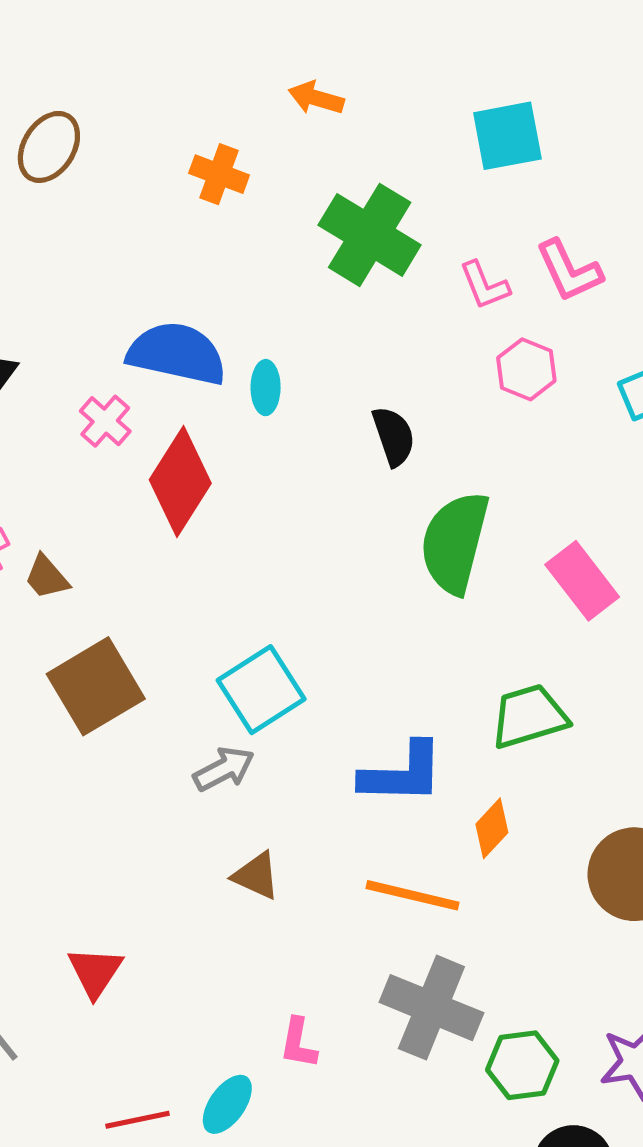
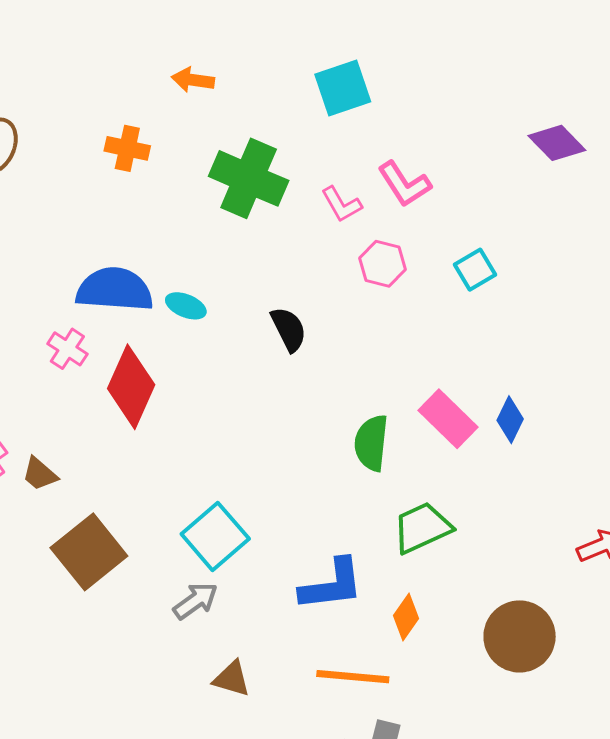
cyan ellipse: (266, 388) -> (186, 306), turned -60
green semicircle: (455, 543) -> (371, 443), moved, size x0.7

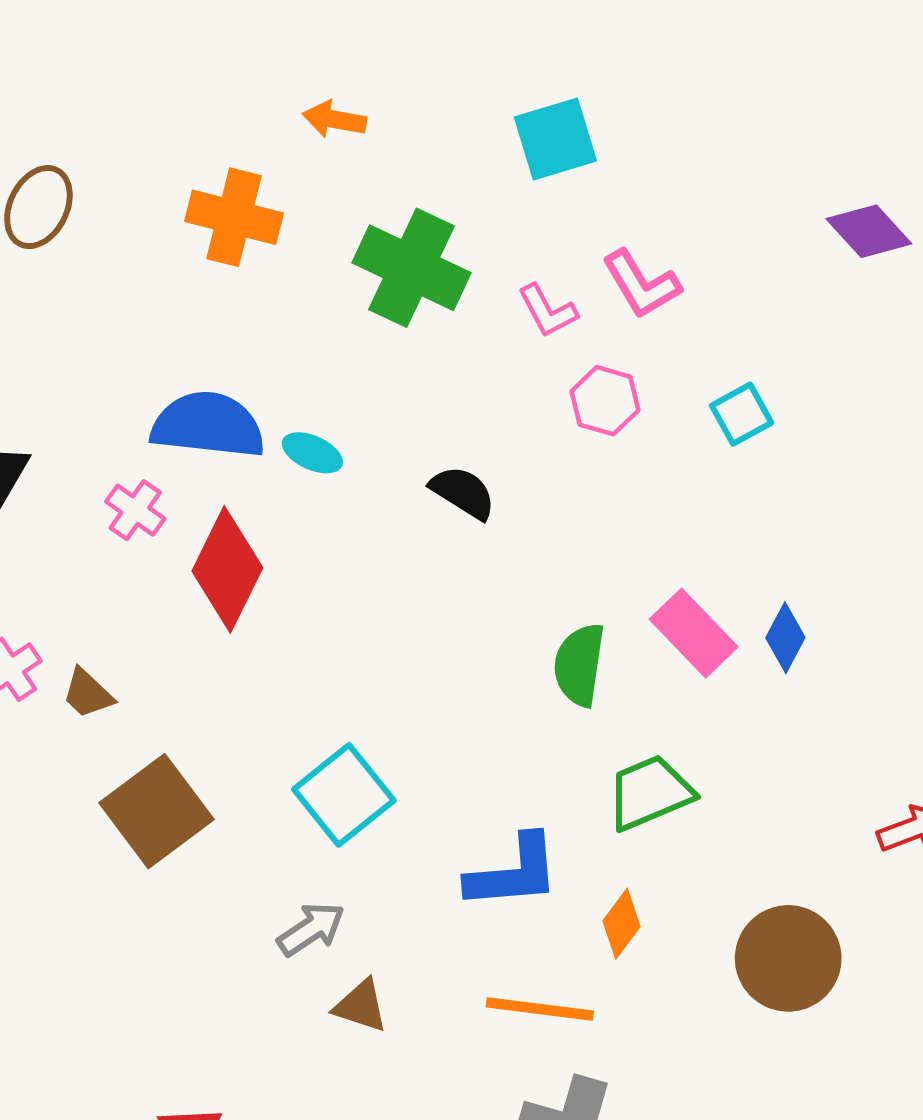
orange cross: (127, 148) -> (234, 217), size x1.4
black semicircle: (289, 329) -> (463, 492), turned -33
gray arrow: (195, 601) -> (311, 929), moved

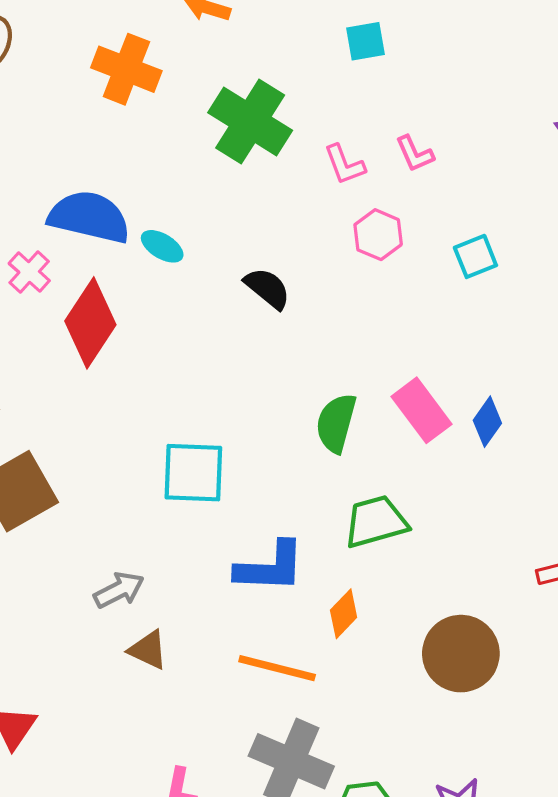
cyan square: (555, 139) -> (365, 41), size x0.7
pink L-shape: (641, 284) -> (415, 154), size x0.7
cyan square: (344, 795) -> (193, 473), moved, turned 34

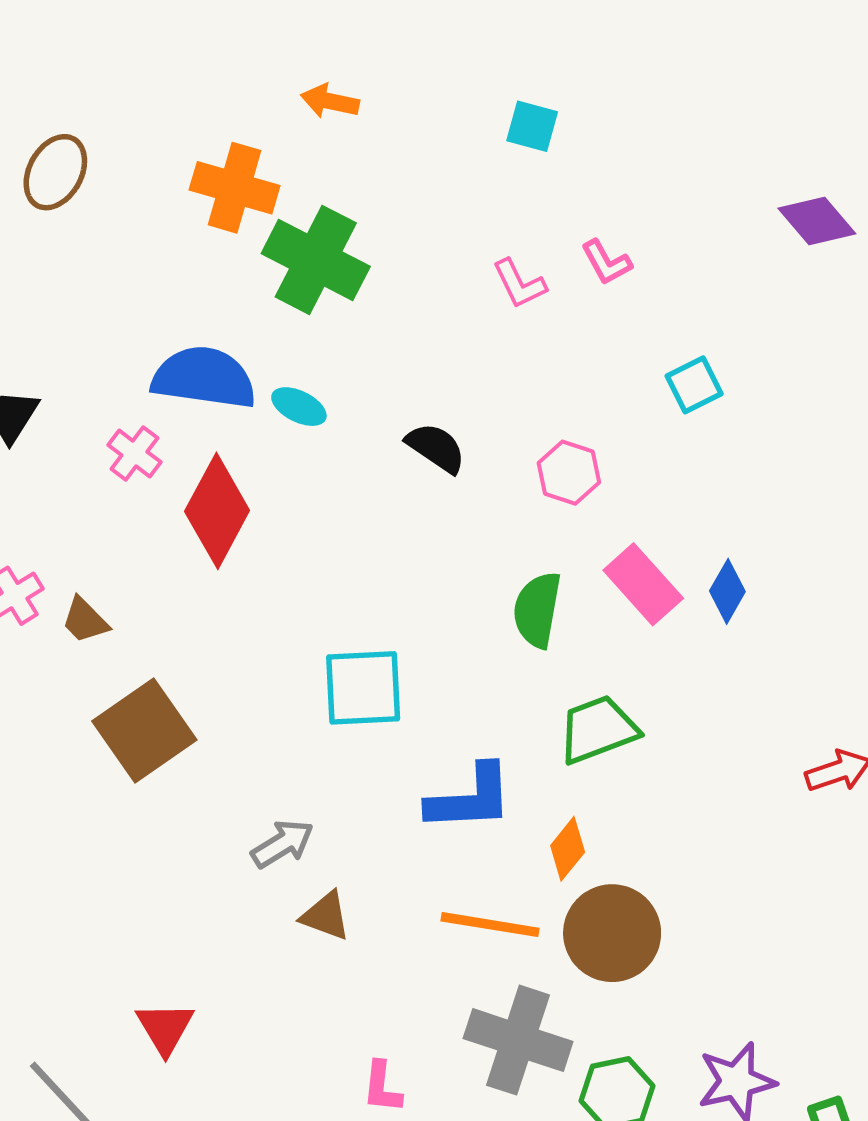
cyan square: (365, 41) -> (532, 126), turned 30
green cross: (250, 122) -> (316, 260), moved
pink hexagon: (378, 235) -> (569, 473), moved
brown circle: (461, 654) -> (612, 933), moved

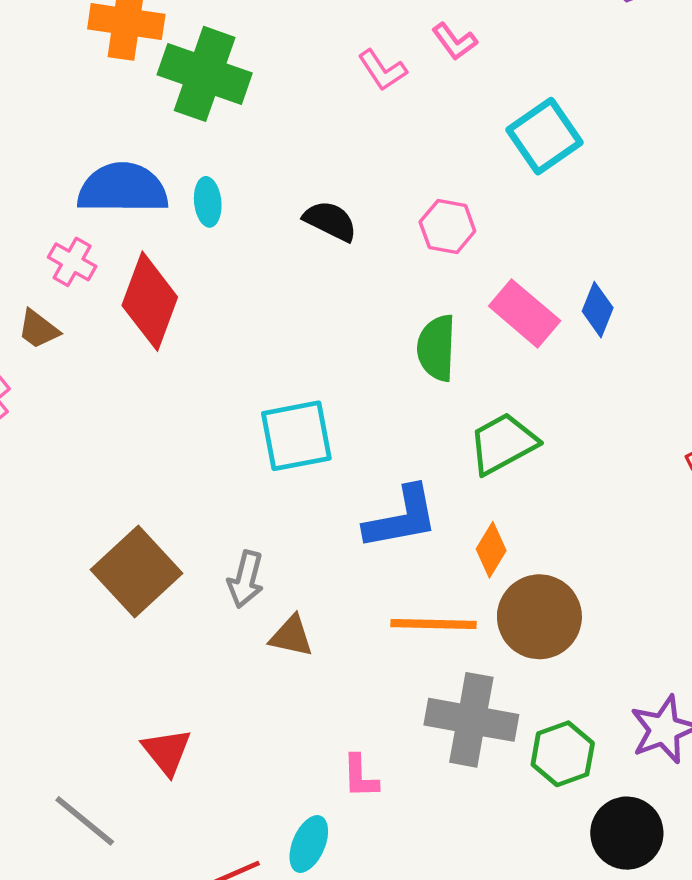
cyan square: (694, 385) -> (545, 136), size x1.5
cyan ellipse: (299, 407) -> (208, 202), turned 66
brown trapezoid: (85, 620) -> (38, 329), moved
brown square: (144, 731) -> (136, 571), moved
gray arrow: (282, 844) -> (246, 579), turned 144

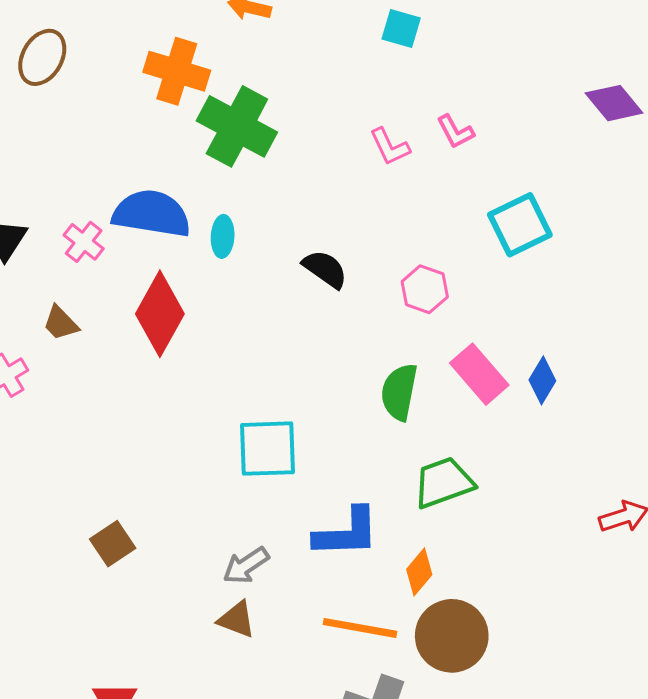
pink cross: (72, 262) -> (84, 242), moved
brown square: (136, 571) -> (113, 544), size x0.6
gray arrow: (246, 579) -> (246, 566), moved, turned 33

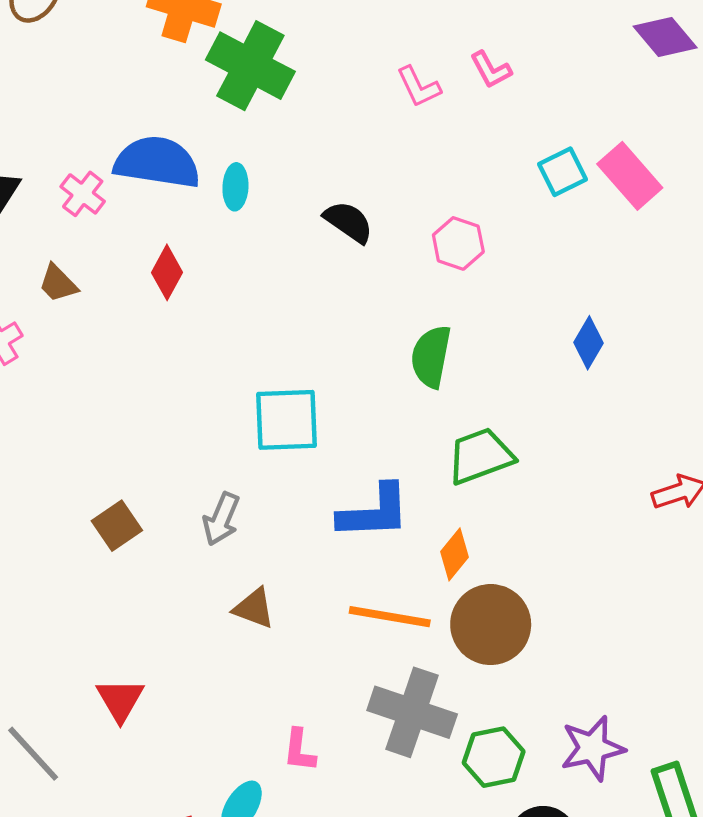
cyan square: (520, 225) -> (562, 172), size x0.7
red diamond: (160, 314) -> (167, 272), size x0.6
pink rectangle: (479, 374) -> (630, 176), moved
gray arrow: (246, 566) -> (221, 519), moved, turned -33

